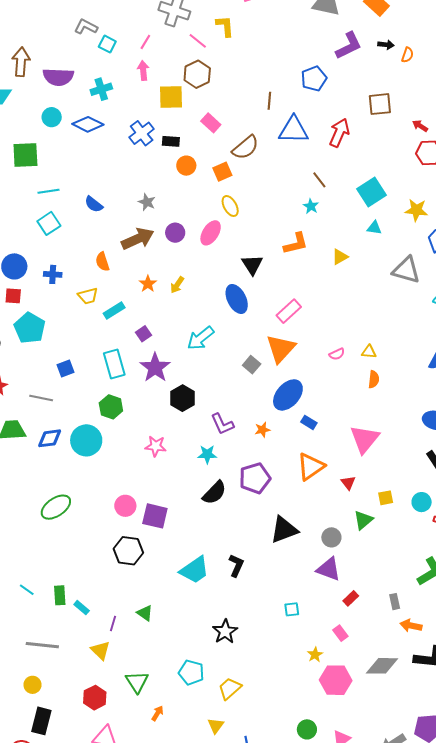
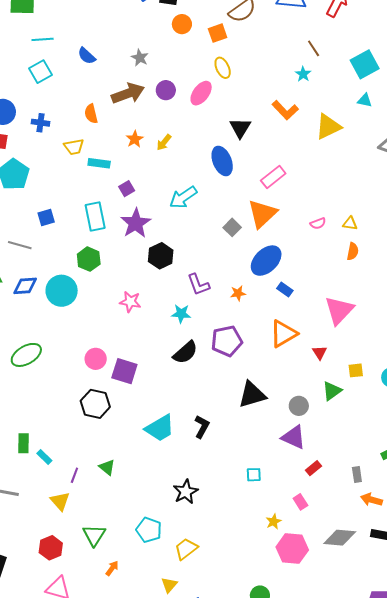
orange L-shape: (296, 244) -> (285, 110), turned 56
yellow triangle: (340, 257) -> (328, 127), size x1.6
cyan rectangle: (114, 311) -> (99, 163), turned 35

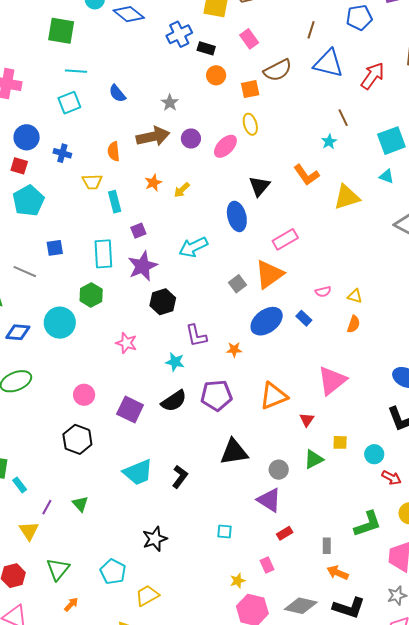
cyan rectangle: (99, 163) -> (115, 202), turned 60
blue diamond: (25, 286) -> (18, 332), moved
blue rectangle: (285, 289) -> (304, 318), moved
purple square: (124, 371) -> (130, 409), moved

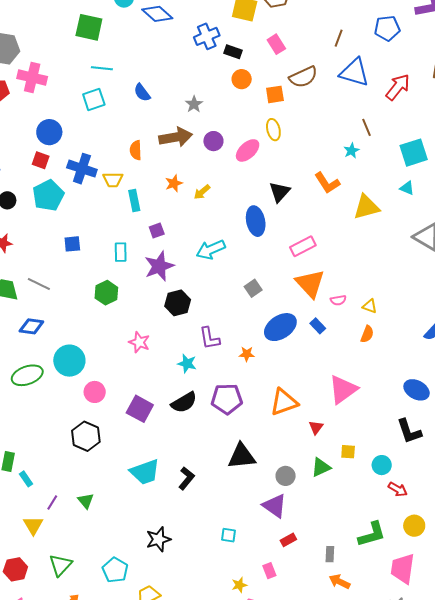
blue cross: (62, 153) -> (82, 169), moved, size x1.6
cyan rectangle: (103, 254) -> (121, 252), size x0.7
gray line: (25, 272) -> (39, 284), moved
orange triangle: (269, 274) -> (310, 283), moved, turned -40
cyan circle: (60, 323) -> (69, 361), moved

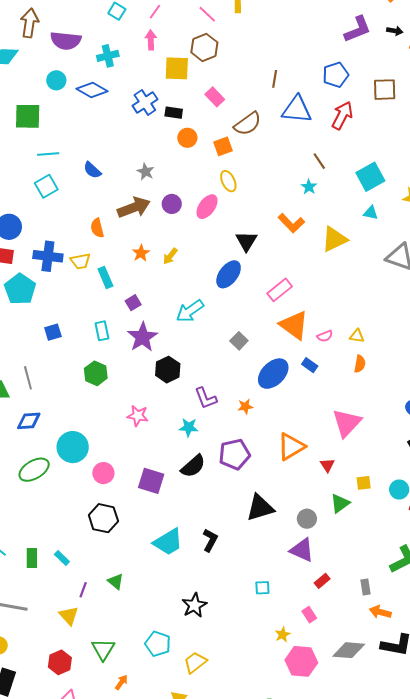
blue pentagon: (387, 28) -> (336, 75), moved
blue ellipse: (256, 221) -> (229, 274), turned 60
gray line: (39, 284) -> (28, 378), turned 60
cyan rectangle: (26, 479) -> (62, 558), moved

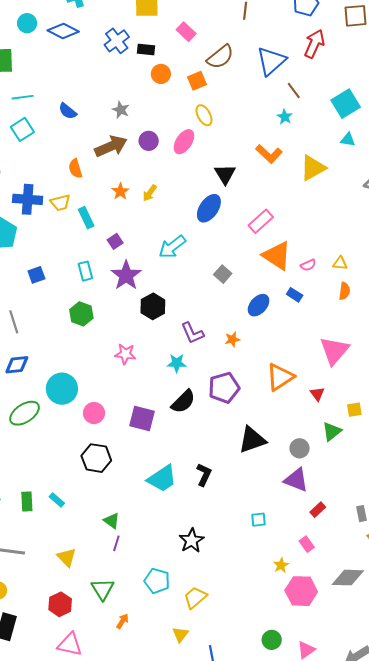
blue triangle: (297, 109) -> (271, 61), moved, turned -44
blue ellipse: (273, 374) -> (259, 305), size x0.7
purple line: (83, 590) -> (116, 543), moved

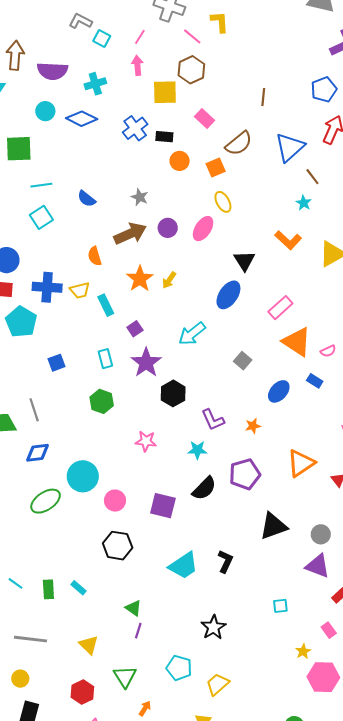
orange star: (120, 191) -> (140, 279), size x1.5

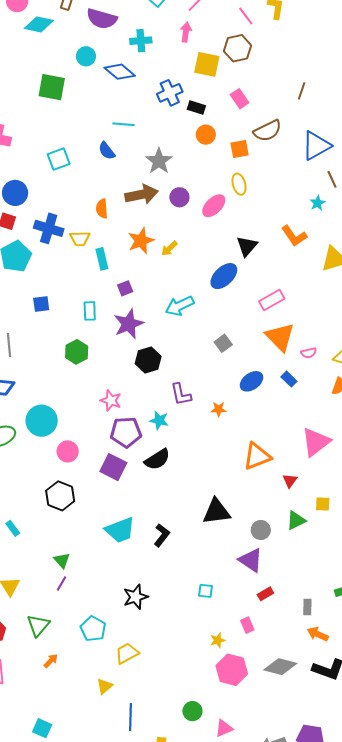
cyan line: (41, 185) -> (123, 124), moved
gray star: (140, 197) -> (159, 161), size x1.5
purple pentagon: (245, 474) -> (126, 432), moved

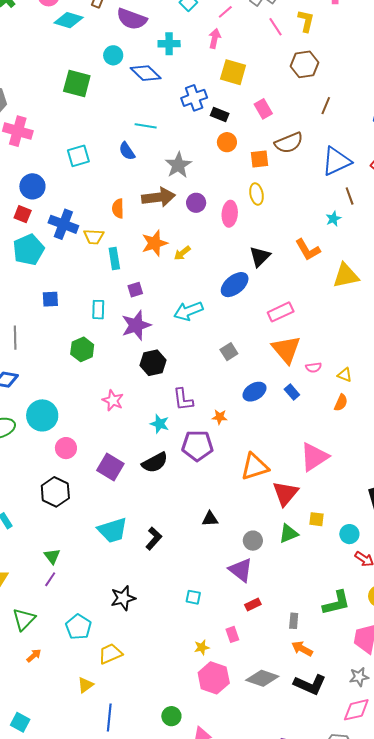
brown hexagon: (238, 48) -> (305, 64), moved
pink ellipse: (214, 206) -> (230, 214), turned -45
purple pentagon: (126, 432) -> (197, 446), moved
red triangle: (290, 481) -> (285, 493), size x1.8
black triangle: (216, 511) -> (210, 519), size x0.6

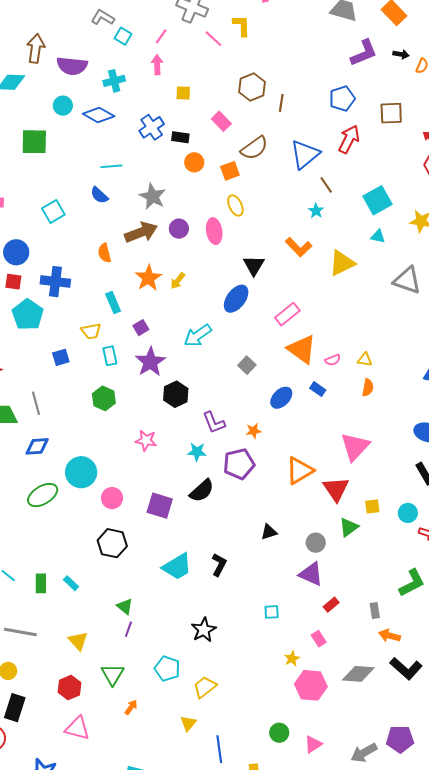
brown hexagon: (305, 64) -> (252, 87), moved
yellow square: (233, 72) -> (183, 93), size x0.6
yellow trapezoid: (94, 237) -> (91, 331), moved
black L-shape: (310, 685) -> (406, 668), turned 32

